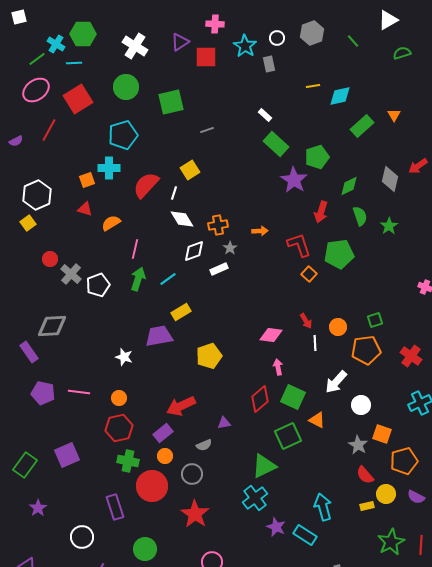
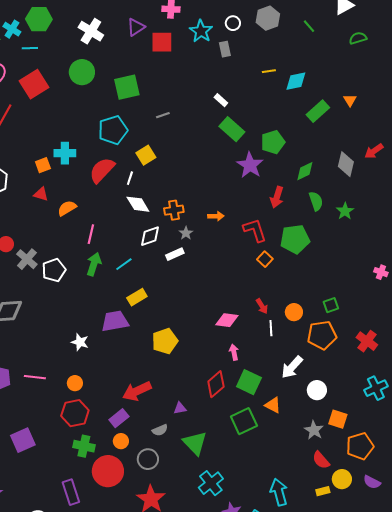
cyan pentagon: (123, 135) -> (113, 130), moved
green triangle: (264, 466) -> (195, 443), moved, turned -48

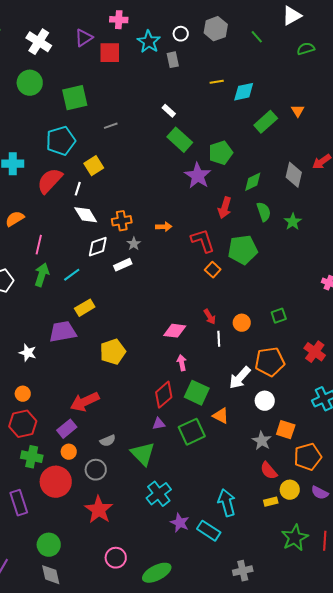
orange pentagon: (322, 335) -> (270, 362), moved
purple triangle: (180, 408) -> (159, 424), moved

